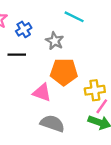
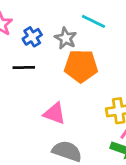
gray star: (55, 41) -> (66, 38), moved
orange pentagon: (64, 72) -> (81, 66), moved

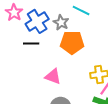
blue cross: (32, 37) -> (37, 21), size x1.6

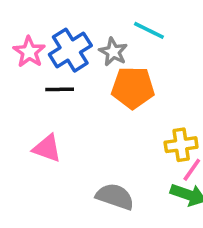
pink star: (14, 12) -> (29, 52), moved
pink triangle: (53, 76) -> (47, 148), moved

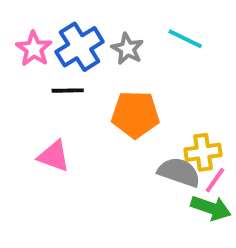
cyan line: (149, 30) -> (185, 39), moved
orange pentagon: (133, 88) -> (135, 114), moved
gray semicircle: (115, 197) -> (179, 172), moved

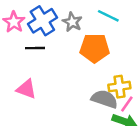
orange pentagon: (135, 114) -> (95, 48), moved

